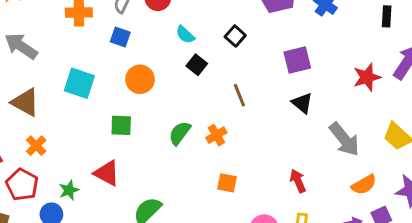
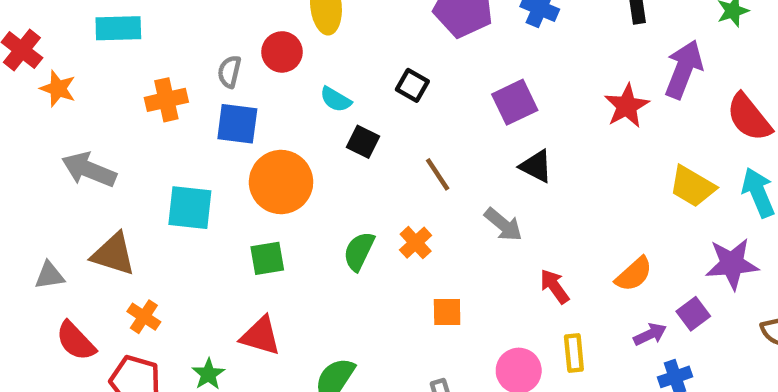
blue square: (120, 37) -> (237, 124), size x1.4
orange circle: (140, 79) -> (281, 182), size x1.4
gray arrow: (344, 139) -> (503, 225), moved, size x0.7
orange semicircle: (364, 185) -> (634, 274), moved

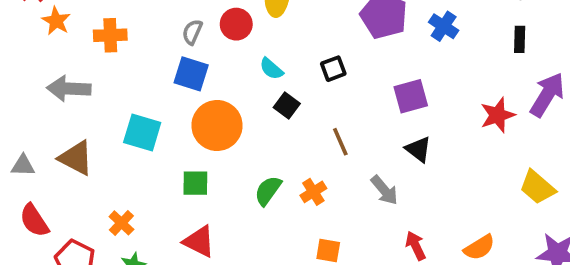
black square: (412, 85) -> (333, 69), turned 30
orange cross: (166, 100) -> (110, 35), moved
gray arrow: (89, 170) -> (69, 89), turned -30
orange cross: (144, 317) -> (121, 223), moved
red triangle: (261, 336) -> (199, 241), moved

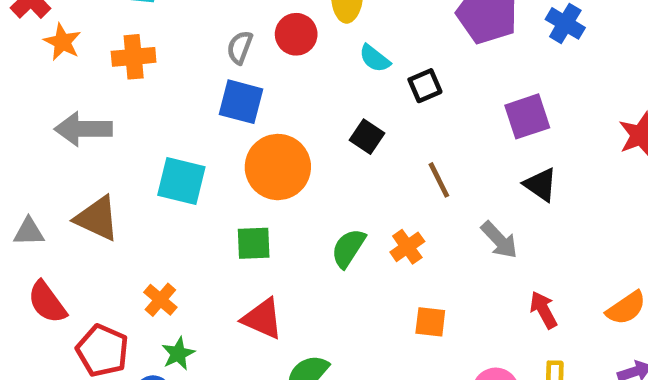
cyan semicircle: (271, 69) -> (375, 58), moved

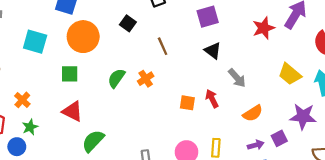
gray arrow: (499, 240) -> (237, 78), moved
red arrow: (543, 310) -> (212, 99), moved
orange square: (430, 322) -> (187, 103), moved

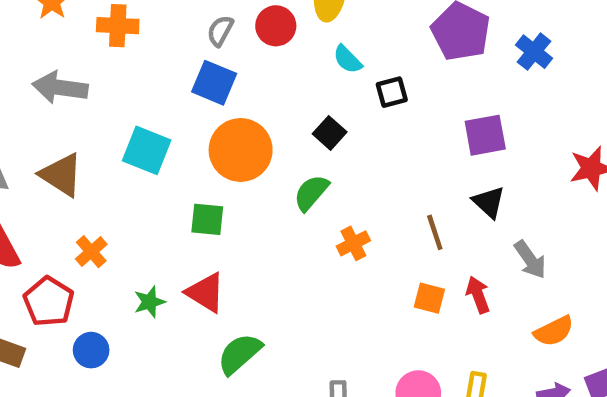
brown line: (163, 46) -> (435, 232), moved
green semicircle: (116, 78) -> (311, 193), moved
orange cross: (22, 100) -> (91, 252), moved
green star: (30, 127) -> (149, 302), moved

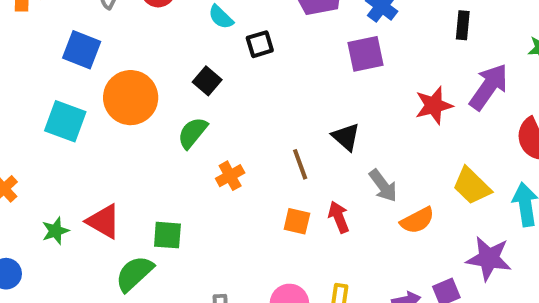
blue square: (214, 83) -> (82, 50), moved
purple square: (485, 135) -> (365, 54), moved
cyan square: (147, 150) -> (65, 121), moved
green square: (207, 219) -> (167, 235), moved
orange semicircle: (554, 331) -> (417, 220), moved

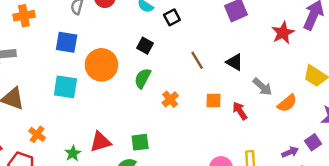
brown line: (300, 164) -> (197, 60), moved
red triangle: (104, 221) -> (100, 142), turned -35
orange square: (297, 221) -> (214, 100), moved

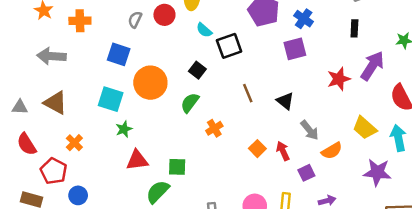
black square: (172, 17) -> (229, 46), size x1.5
orange square: (214, 100) -> (257, 149), moved, turned 35
purple square: (313, 142) -> (306, 173), moved
green star: (73, 153) -> (124, 129), moved

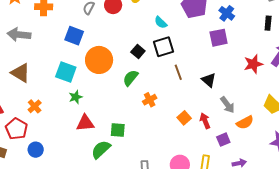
cyan semicircle: (204, 30) -> (161, 22), moved
black square: (229, 46) -> (163, 47), moved

